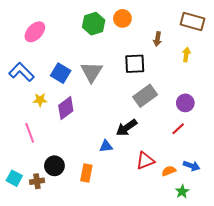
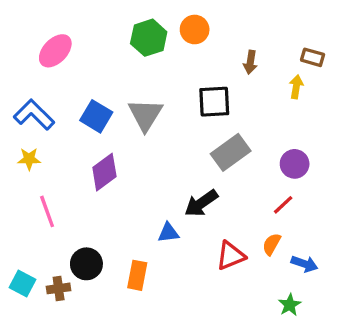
brown rectangle: (193, 22) -> (313, 57), moved, size x0.6
yellow star: (40, 100) -> (29, 159), moved
orange semicircle: (169, 171) -> (272, 244), moved, turned -40

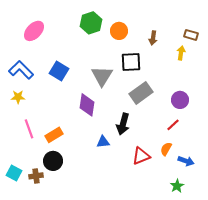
orange circle: (195, 29) -> (119, 31), moved
gray triangle: (145, 115) -> (102, 76), moved
purple diamond: (104, 172) -> (87, 105), moved, turned -45
black arrow: (201, 203) -> (123, 124), turned -40
orange rectangle: (137, 275) -> (54, 135), moved, turned 48

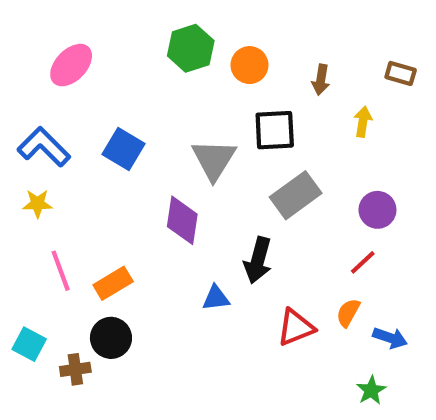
yellow arrow: (181, 53) -> (363, 122), moved
cyan square: (14, 173) -> (29, 344), moved

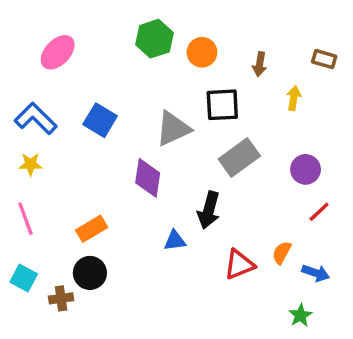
gray triangle: (214, 159) -> (173, 129), turned 33
red line: (363, 262) -> (319, 212), moved
pink line: (61, 271) -> (25, 219), moved

